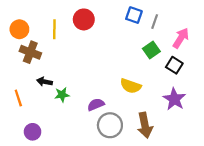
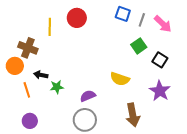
orange circle: (19, 29) -> (15, 66), moved
pink arrow: (181, 38) -> (163, 24), moved, turned 102
orange line: (18, 98) -> (27, 90), moved
gray circle: (110, 125) -> (85, 120), moved

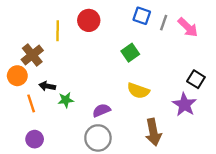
green square: (139, 46) -> (130, 53), moved
brown cross: (28, 48) -> (32, 55), turned 30
black square: (160, 60) -> (196, 79), moved

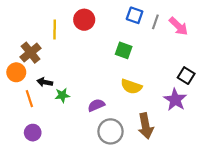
green square: (130, 53) -> (124, 50), turned -35
gray circle: (98, 138) -> (110, 131), moved

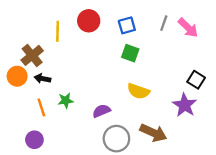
blue square: (135, 15) -> (127, 25), moved, turned -35
black arrow: (45, 82) -> (43, 79), moved
orange line: (29, 99) -> (41, 107), moved
brown arrow: (146, 126) -> (153, 133), turned -55

